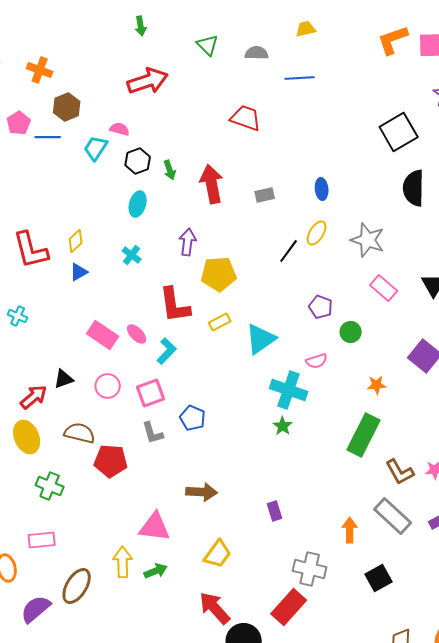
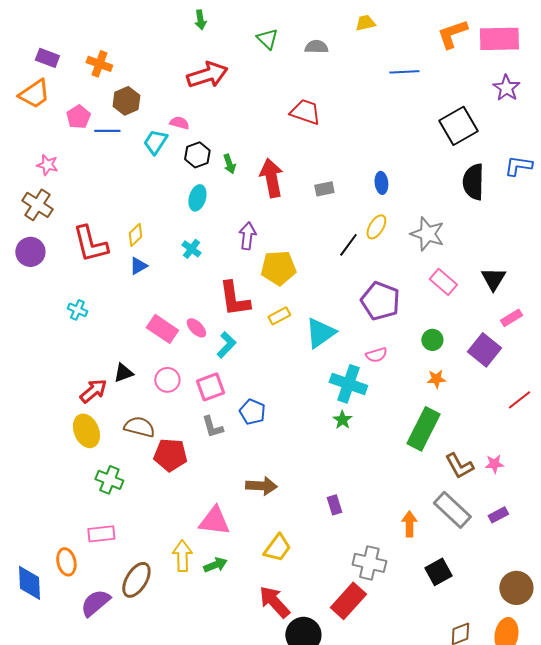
blue line: (300, 78) -> (404, 72), moved
purple pentagon: (321, 307) -> (380, 301), size x1.6
green circle: (351, 332) -> (432, 340), moved

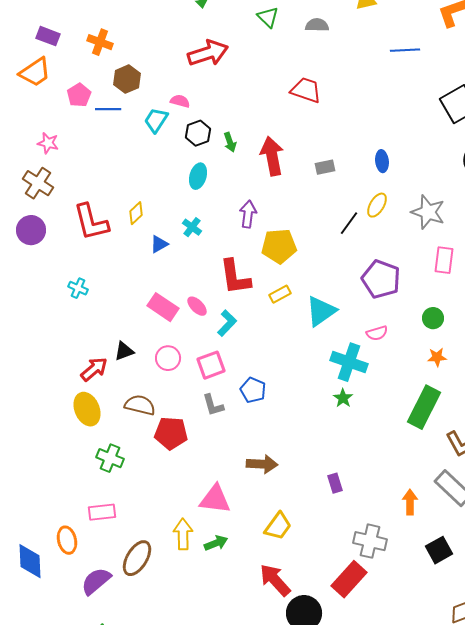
blue triangle: (138, 266) -> (159, 244), moved
pink rectangle: (443, 282) -> (444, 260), turned 56

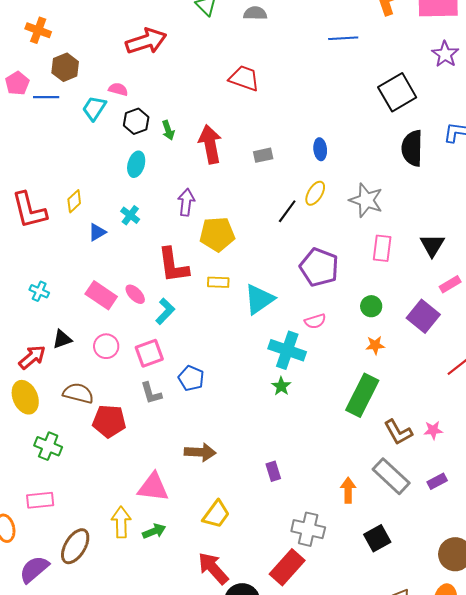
cyan cross: (78, 288) -> (39, 291), moved
yellow rectangle: (280, 294) -> (218, 282), turned 30

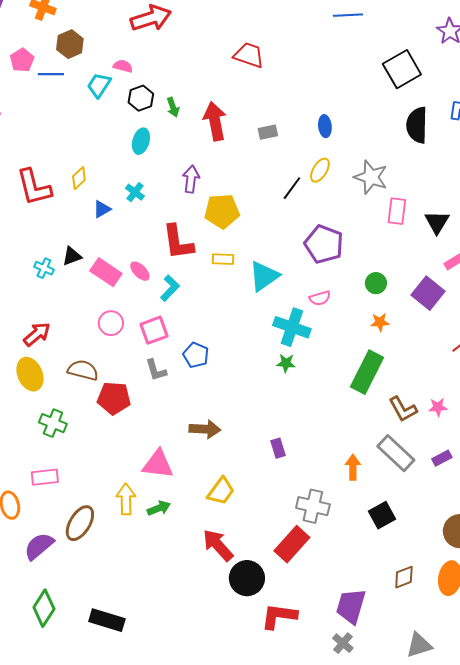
pink rectangle: (382, 248) -> (397, 211), moved
black triangle: (62, 339) -> (72, 256), moved
green star: (281, 386) -> (286, 363), turned -30

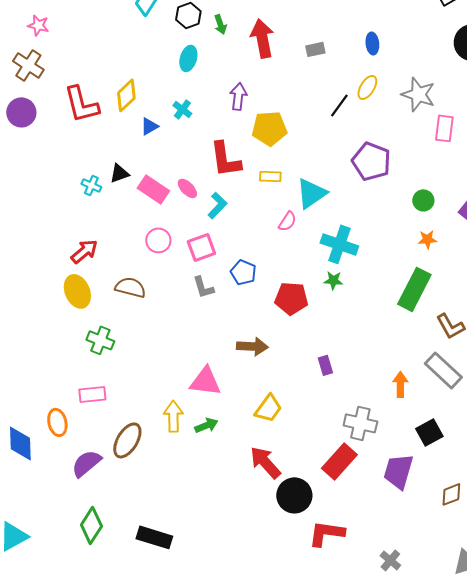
yellow diamond: (79, 178) -> (126, 95), size x1.4
pink semicircle: (320, 298) -> (287, 221), moved, turned -40
red pentagon: (114, 398) -> (291, 298), moved
purple trapezoid: (351, 606) -> (398, 471), moved

